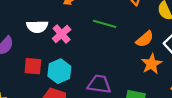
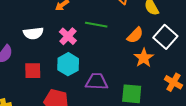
pink cross: (62, 34) -> (68, 36), moved
cyan hexagon: (59, 71) -> (68, 64), moved

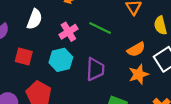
white semicircle: (33, 33) -> (35, 19), turned -78
purple trapezoid: (97, 82) -> (95, 69), moved, turned 75

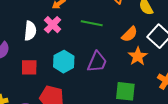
pink cross: (68, 32) -> (53, 25), moved
purple trapezoid: (95, 69) -> (97, 62), turned 35

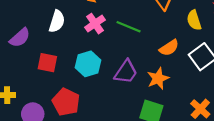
pink cross: (53, 25) -> (95, 24), moved
orange star: (138, 56) -> (158, 78), moved

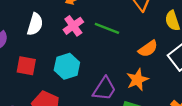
purple trapezoid: (126, 72) -> (104, 89), moved

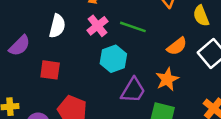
cyan hexagon: (67, 66) -> (113, 59), moved

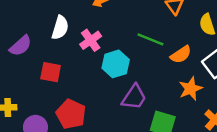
pink cross: (97, 26) -> (91, 40), moved
green line: (133, 27) -> (150, 39), moved
orange star: (167, 79) -> (191, 89), moved

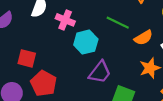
pink cross: (91, 40) -> (65, 20), turned -36
red square: (51, 72) -> (27, 58), moved

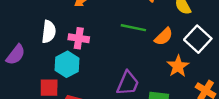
cyan hexagon: (86, 42) -> (67, 64), moved

